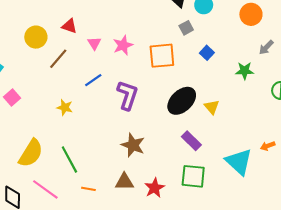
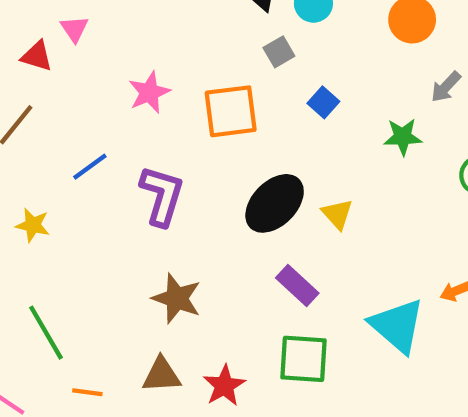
pink triangle: (94, 43) -> (74, 29), moved

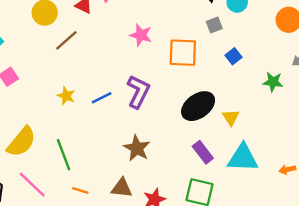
pink star: (149, 92) -> (141, 35), turned 30
blue line: (90, 167) -> (102, 98), moved
cyan triangle: (397, 326) -> (243, 158), moved, turned -48

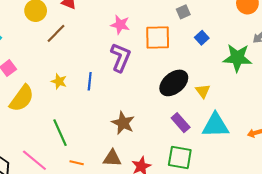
green star: (273, 82) -> (237, 58), size x1.6
purple L-shape: (138, 92) -> (120, 57), moved
blue line: (102, 98) -> (90, 81), turned -54
yellow semicircle: (21, 142) -> (22, 98), moved

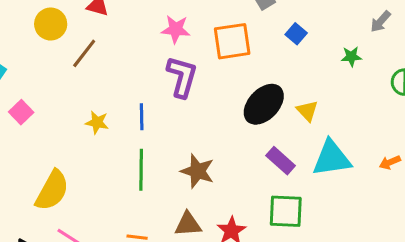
green star: (237, 58) -> (351, 57), size x0.5
yellow semicircle: (22, 98) -> (52, 190), moved
green line: (60, 133) -> (141, 170), moved, turned 32

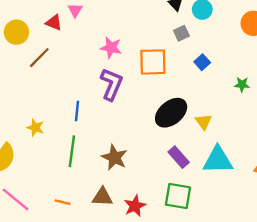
yellow star: (97, 122) -> (35, 128), moved

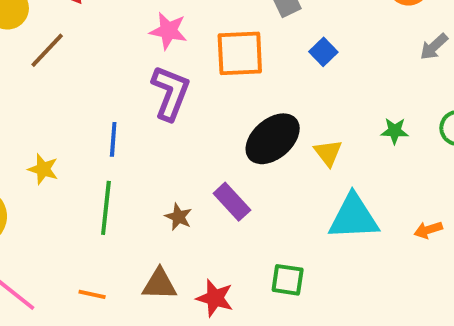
green star: (242, 85) -> (395, 131), moved
brown star: (115, 157) -> (178, 217), size x0.6
purple rectangle: (179, 157) -> (232, 202), moved
green square: (178, 196) -> (288, 280), size x0.7
red star: (135, 206) -> (215, 298), turned -30

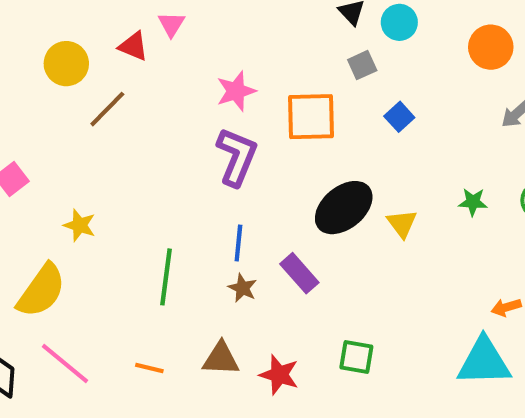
pink star: (168, 31) -> (236, 91), turned -30
blue line: (113, 139) -> (238, 243), moved
yellow star: (43, 169) -> (80, 225), moved
cyan triangle: (354, 217) -> (484, 362), moved

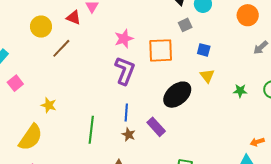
blue square: (399, 117) -> (204, 50), turned -32
yellow triangle: (402, 224) -> (207, 76), moved

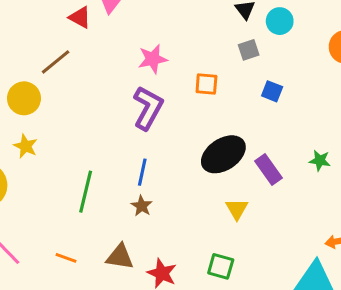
yellow circle: (41, 27) -> (24, 98), moved
orange square: (161, 50) -> (206, 84), size x0.6
yellow triangle: (207, 76) -> (237, 209), moved
purple rectangle: (156, 127) -> (269, 170), moved

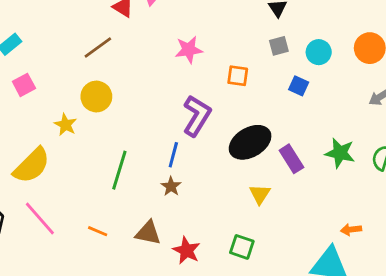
cyan circle: (280, 21) -> (319, 52), moved
yellow circle: (24, 98) -> (96, 97), moved
purple L-shape: (148, 108) -> (197, 116), moved
green star: (320, 161) -> (340, 153), size x1.5

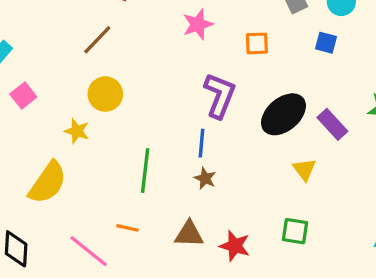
pink line: (40, 219) -> (89, 251), moved
orange line: (98, 231) -> (128, 228), moved

